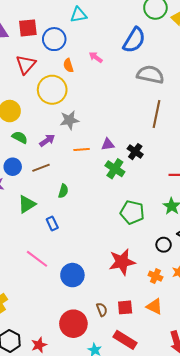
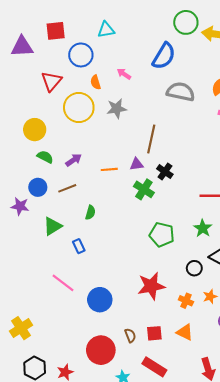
red square: (28, 28) -> (56, 31), moved
brown line: (156, 114) -> (151, 139), moved
gray star: (69, 120) -> (117, 109), moved

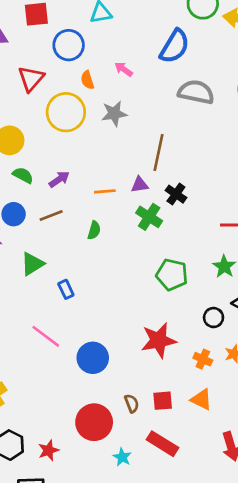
green semicircle: (90, 213) -> (94, 230), moved

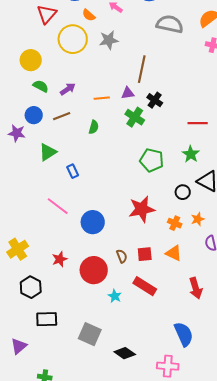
orange semicircle: (87, 80) -> (89, 15), turned -32
red star: (48, 450) -> (60, 259), moved

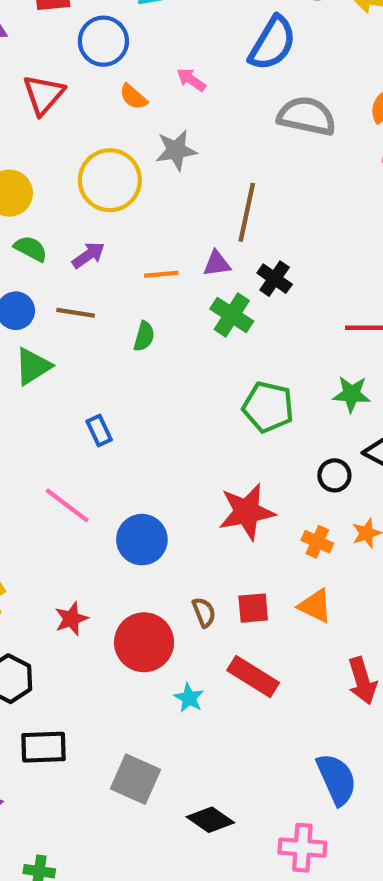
yellow circle: (73, 39) -> (110, 180), moved
brown line: (62, 116) -> (76, 313), turned 30
green triangle: (48, 152) -> (33, 366), moved
green star: (191, 154) -> (352, 394), turned -30

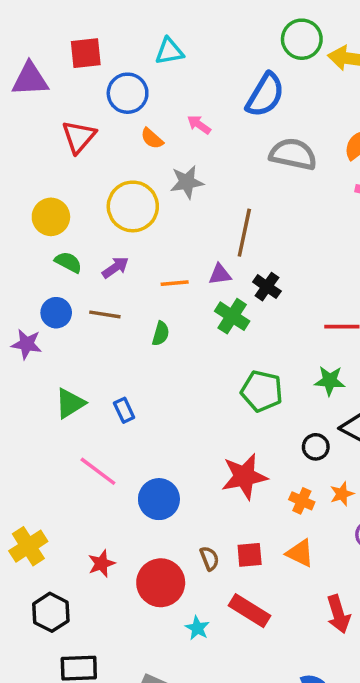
green triangle: (33, 366) -> (70, 403), moved

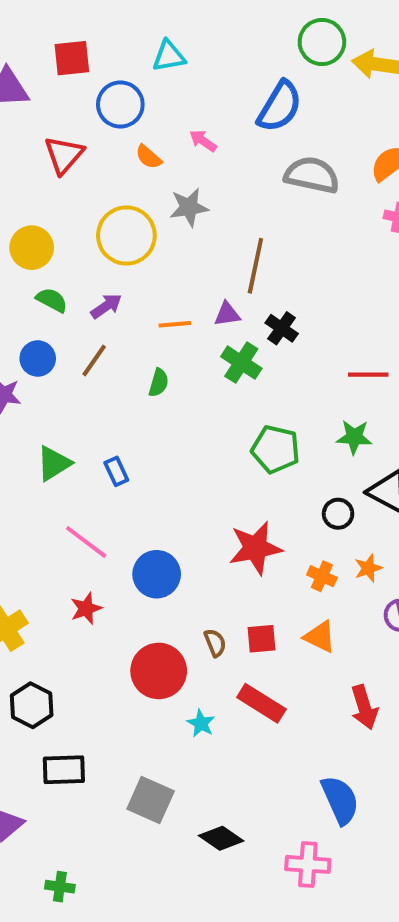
brown line: (105, 314) -> (94, 361), turned -64
red star: (101, 564) -> (86, 608), moved

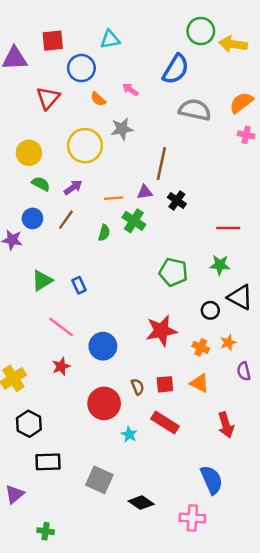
green cross: (241, 363) -> (134, 221), moved

